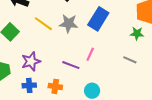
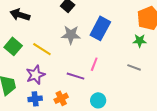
yellow line: (43, 24) -> (42, 49), moved
orange cross: (55, 86) -> (61, 98), turned -32

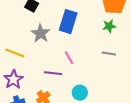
gray star: (71, 35) -> (41, 33), turned -30
pink line: (94, 64) -> (69, 58), turned -40

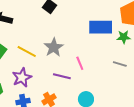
blue rectangle: (68, 22) -> (101, 27), moved, turned 65
gray star: (41, 33) -> (54, 47), moved

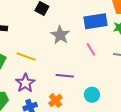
gray star: (54, 47) -> (60, 35), moved
pink line: (80, 63) -> (91, 49), moved

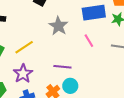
yellow line: (26, 57) -> (24, 47), turned -54
cyan circle: (92, 95) -> (70, 86), moved

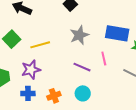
purple line: (62, 67) -> (82, 67), moved
cyan circle: (70, 86) -> (83, 93), moved

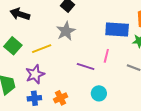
gray star: (79, 35) -> (66, 31), moved
pink line: (104, 58) -> (106, 56), turned 32
cyan circle: (83, 93) -> (99, 93), moved

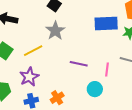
pink line: (106, 56) -> (107, 70), moved

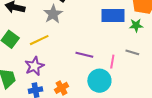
gray star: (55, 31) -> (53, 14), moved
cyan circle: (95, 89) -> (99, 81), size x1.5

